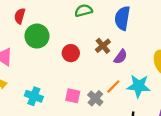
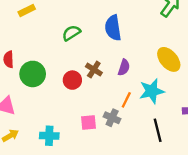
brown cross: (103, 46) -> (94, 70), moved

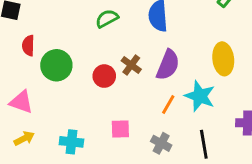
yellow ellipse: (169, 59) -> (223, 59), turned 30
purple semicircle: (124, 67) -> (168, 65), size x1.5
cyan star: (152, 91) -> (200, 96), turned 30
gray cross: (112, 118) -> (161, 143), moved

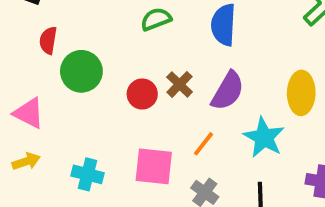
orange line: (168, 105) -> (203, 144), moved
pink square: (120, 129) -> (154, 166), size x1.5

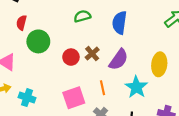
orange line: (203, 144) -> (102, 88), turned -56
pink square: (154, 166) -> (74, 98), turned -30
cyan cross: (87, 174) -> (27, 98), moved

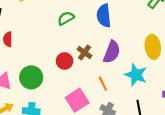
green circle: (38, 41) -> (31, 77), moved

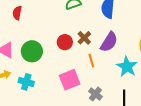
orange line: (103, 83) -> (91, 61), moved

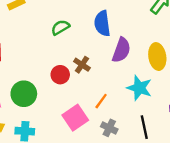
purple semicircle: (109, 42) -> (121, 50), moved
orange line: (91, 61) -> (101, 101), moved, turned 64

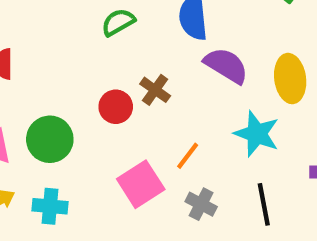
purple semicircle: (121, 50) -> (226, 65), turned -80

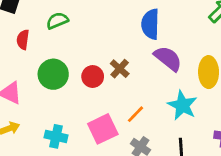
green semicircle: (118, 22) -> (57, 21), moved
green circle: (50, 139) -> (53, 74), moved
cyan cross: (50, 206) -> (56, 136), moved

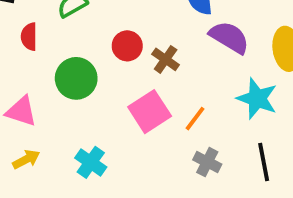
red circle: (93, 77) -> (127, 46), moved
pink square: (103, 129) -> (150, 112), moved
cyan cross: (56, 136) -> (91, 162), turned 30

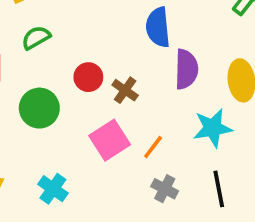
purple semicircle: (229, 37) -> (186, 69), turned 60
cyan star: (257, 99) -> (213, 128), turned -30

